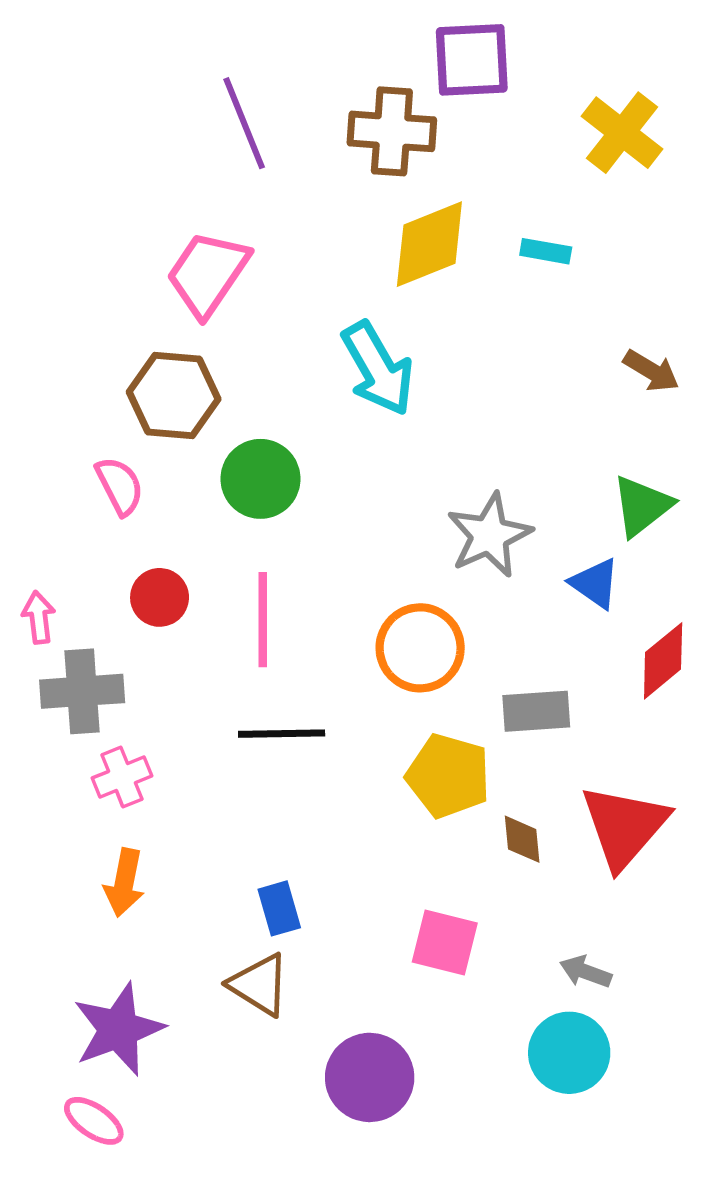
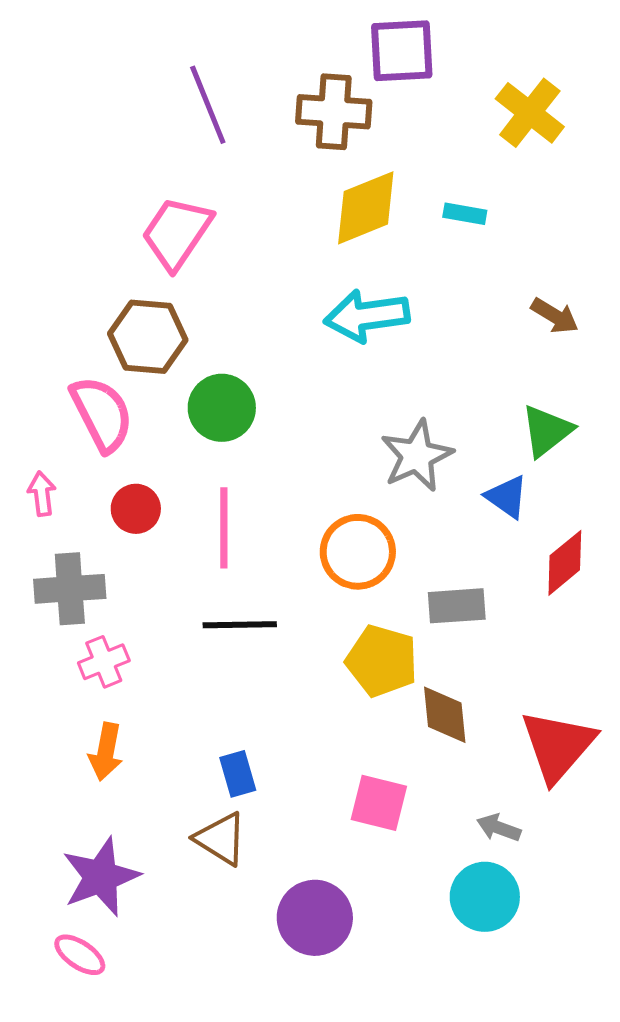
cyan arrow: (378, 369) -> (367, 316), moved, turned 112
pink semicircle: (120, 486) -> (102, 414), size x1.5
pink arrow: (39, 617) -> (42, 494), moved
red triangle: (624, 826) -> (558, 746), moved
brown diamond: (522, 839) -> (445, 715), size x1.4

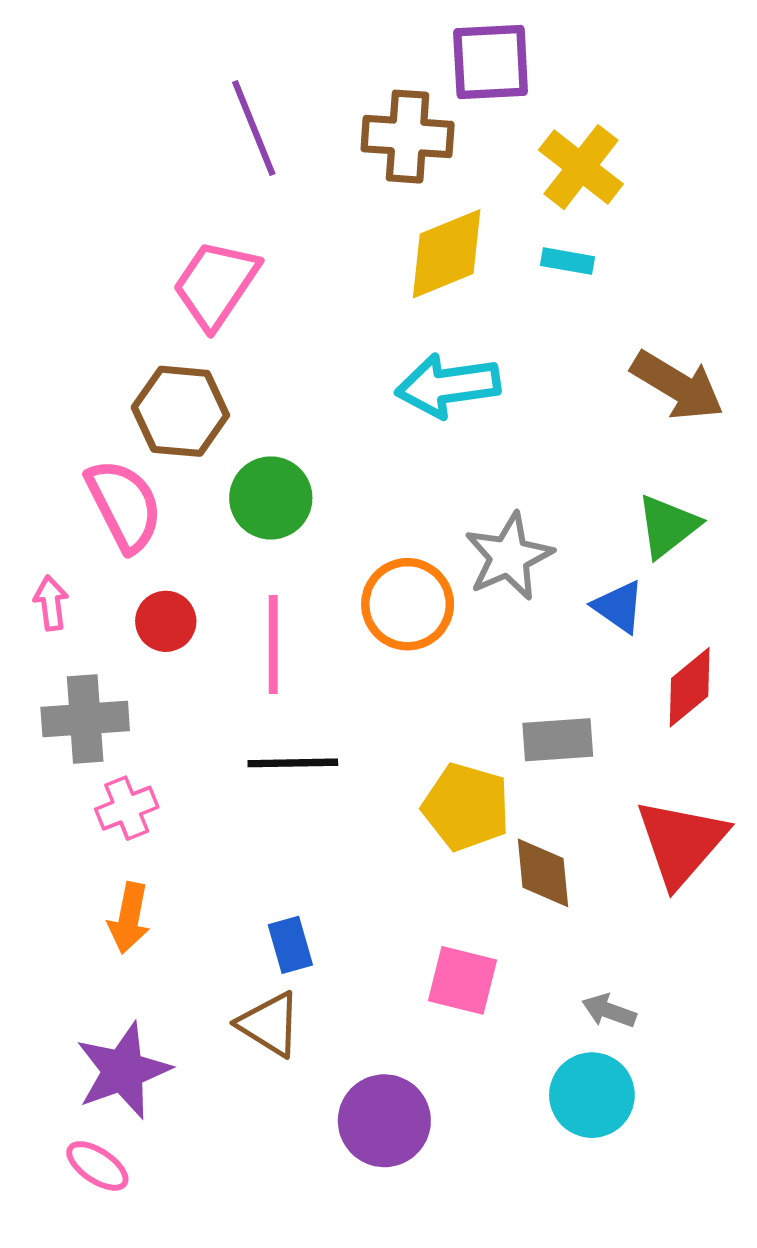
yellow cross: (530, 113) -> (581, 167), moved
brown arrow: (555, 316) -> (677, 386), size x1.6
orange circle: (358, 552) -> (408, 604), moved
red triangle: (558, 746) -> (681, 842), moved

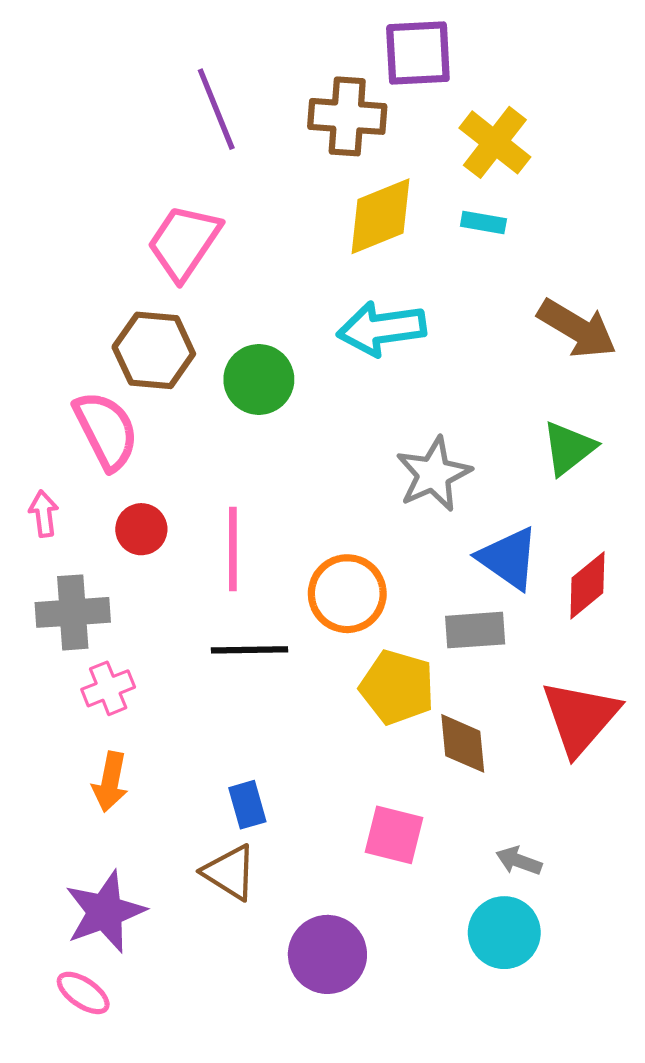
green circle: (271, 498) -> (259, 379), moved
orange circle: (408, 604) -> (347, 594), moved
blue triangle: (619, 607) -> (508, 558), moved, size x1.4

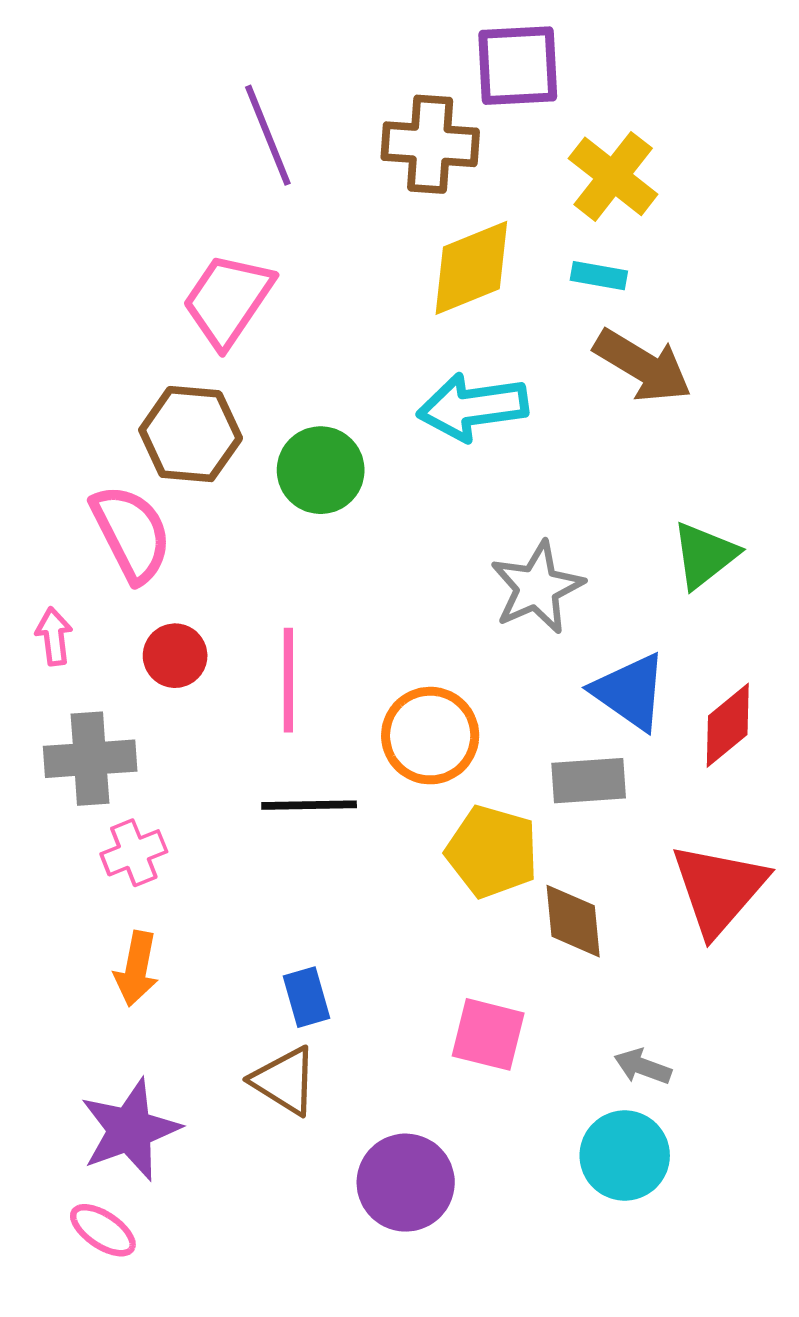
brown arrow: (577, 329) -> (643, 366), moved

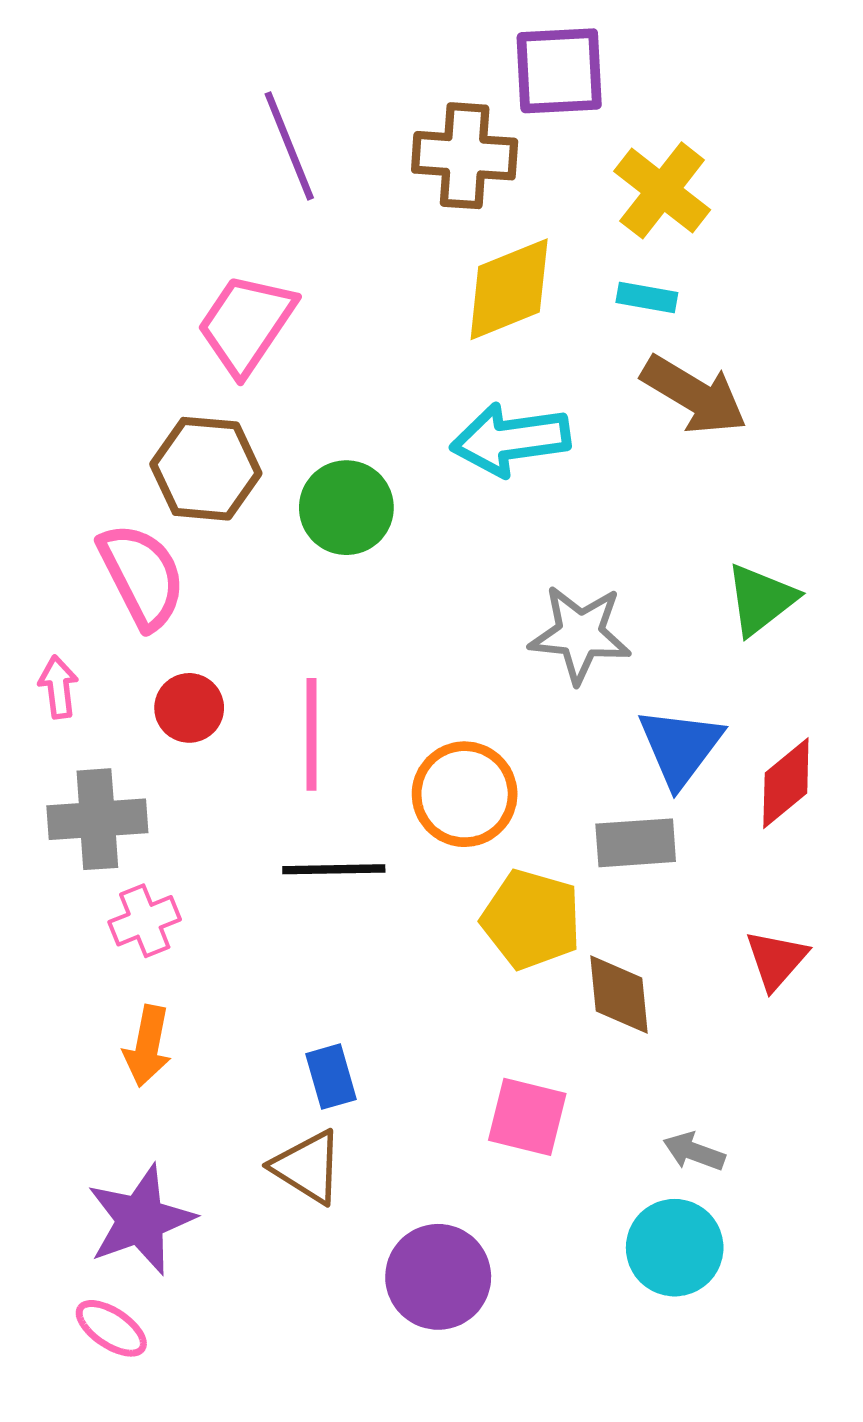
gray star: (537, 587) -> (580, 634), turned 30
blue triangle: (630, 692) -> (680, 747), turned 32
red triangle: (719, 889) -> (776, 960), size x0.6

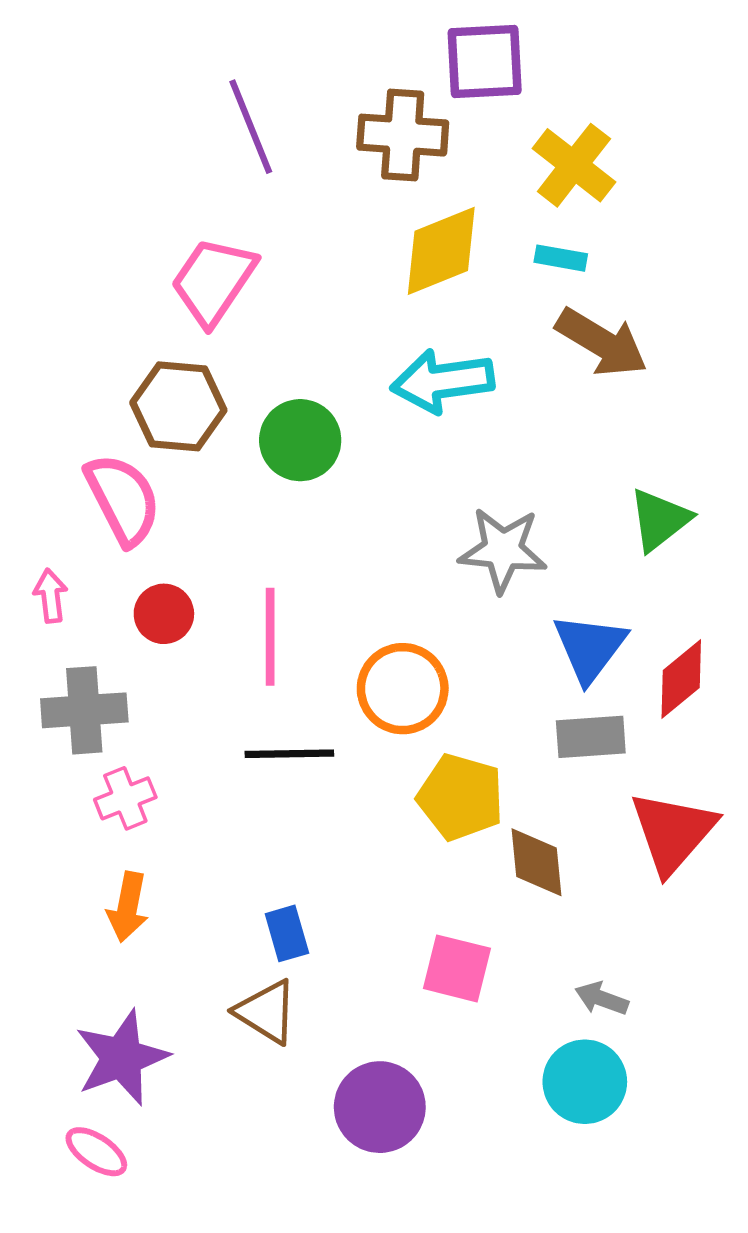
gray rectangle: (636, 843) -> (591, 737), moved
red triangle: (776, 960) -> (673, 832), size x1.6

